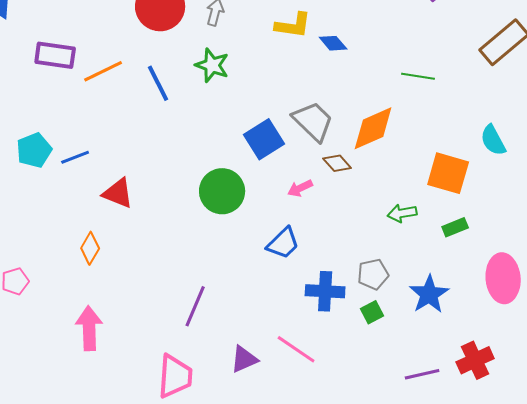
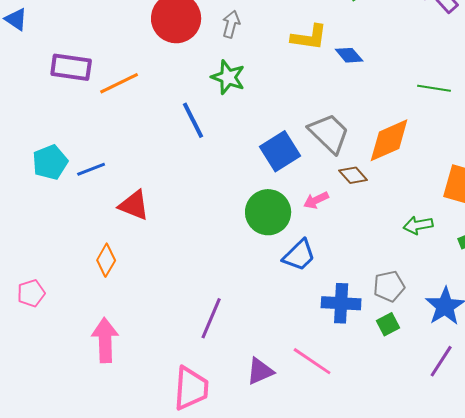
blue line: (158, 83) -> (193, 120), moved
green circle: (222, 191) -> (268, 212), moved
purple line: (422, 374) -> (441, 361), moved, turned -44

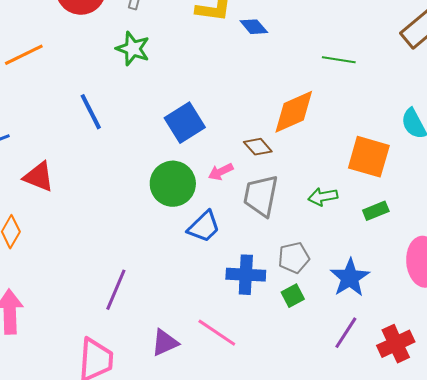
blue line: (193, 120) -> (91, 112), moved
gray trapezoid: (329, 133) -> (261, 196), moved, turned -123

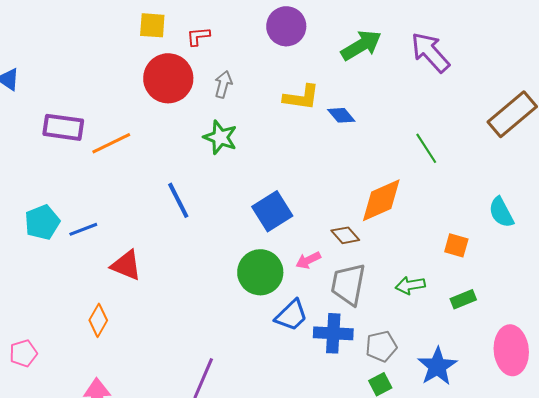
green line: (339, 60) -> (426, 148), turned 48
orange square: (369, 157) -> (456, 245), size x0.6
blue cross: (246, 275) -> (333, 333), moved

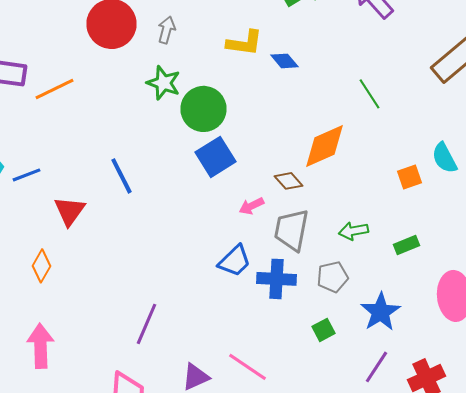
blue line: (178, 200) -> (122, 176), moved
orange square: (456, 245) -> (410, 177), moved, turned -35
red triangle: (126, 265) -> (70, 211), turned 44
green circle: (260, 272) -> (204, 109), moved
gray pentagon: (381, 346) -> (332, 277), moved

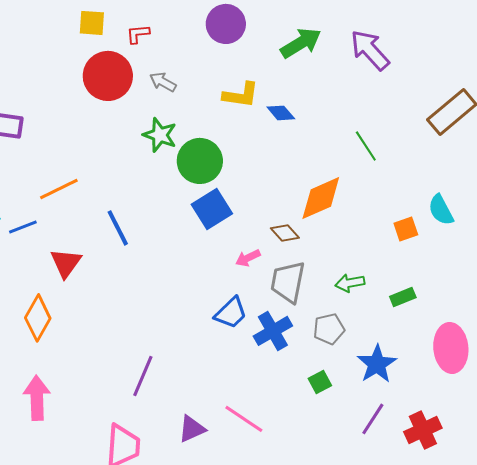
gray arrow: (166, 30) -> (163, 82), turned -76
orange line: (54, 89) -> (59, 189), moved
orange diamond: (42, 266) -> (38, 318), size x1.4
blue cross: (276, 279) -> (273, 331), turned -33

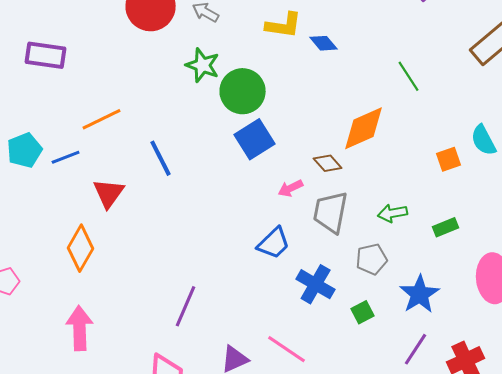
blue cross: (273, 331) -> (316, 284), moved, turned -30

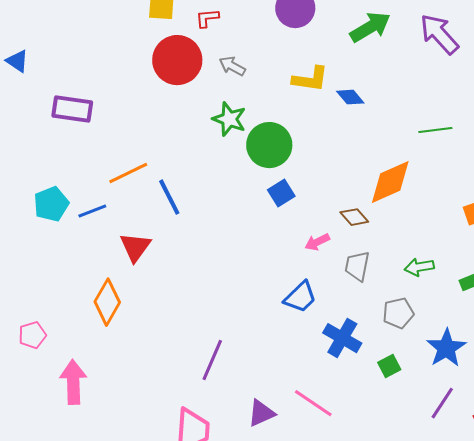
green line: (409, 76) -> (435, 130), turned -64
blue square: (255, 139) -> (281, 193), size x0.7
blue line: (161, 158) -> (169, 197), moved
gray trapezoid: (331, 212) -> (357, 266), size x0.7
pink arrow: (80, 328) -> (73, 382), moved

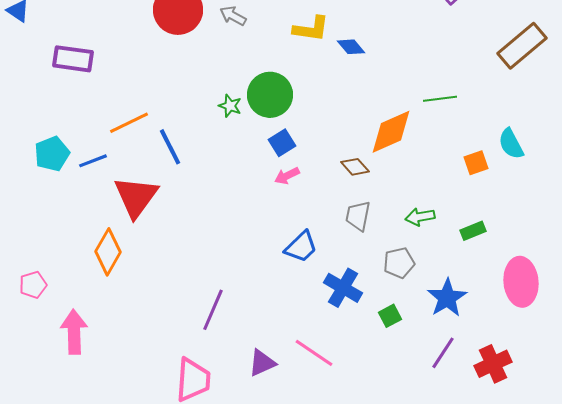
green star: (229, 119) -> (230, 106), moved, size x0.7
green line: (435, 130) -> (440, 99), moved
pink arrow: (317, 242) -> (287, 176), moved
red triangle: (135, 247) -> (136, 197), size x1.4

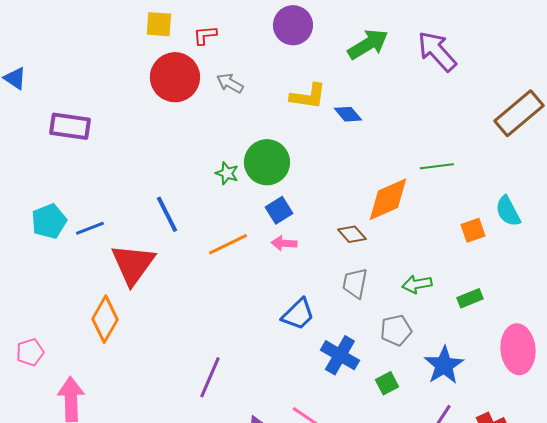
orange line: (129, 123) -> (228, 244), moved
pink arrow: (287, 176) -> (284, 243), turned 30

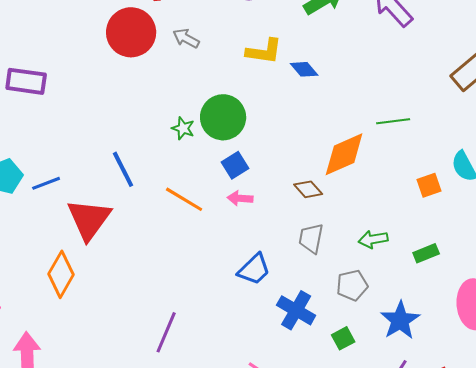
orange line: (228, 244) -> (184, 199), turned 57

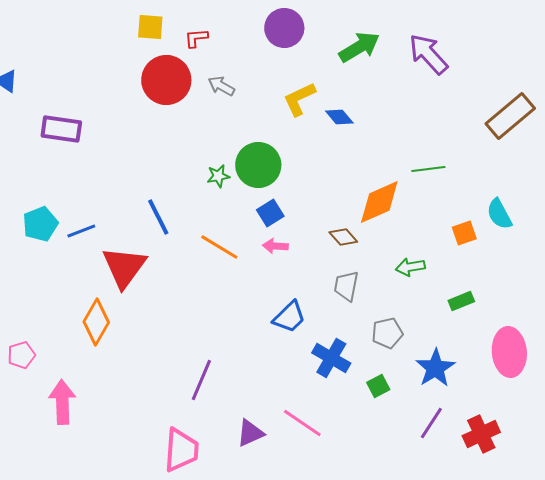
yellow L-shape: (264, 51) -> (299, 99), turned 147
green star: (183, 128) -> (218, 176), turned -30
green arrow: (373, 239) -> (410, 267), moved

